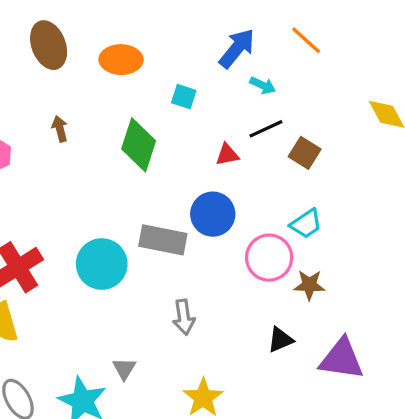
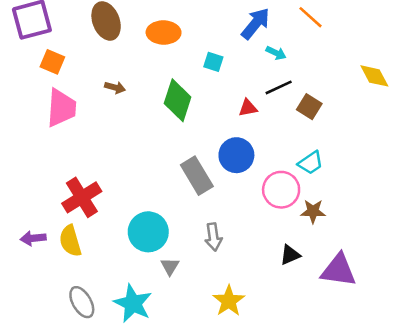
brown arrow: (60, 129) -> (115, 87), turned 120
gray rectangle: (163, 240) -> (197, 176), turned 48
cyan circle: (102, 264) -> (148, 232), moved
gray triangle: (124, 369) -> (170, 266), moved

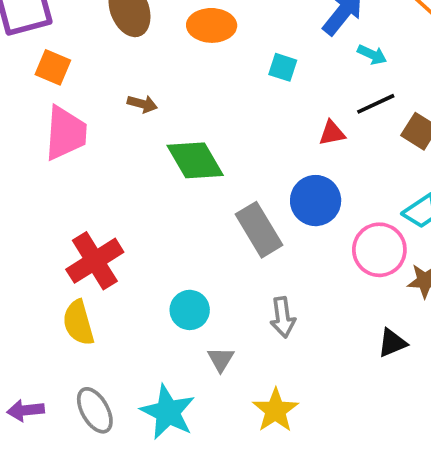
green diamond: (178, 100) -> (195, 160), moved, turned -48
cyan circle: (148, 232) -> (190, 310), size x0.7
purple arrow: (33, 238) -> (26, 410), moved
yellow star: (229, 301) -> (275, 410), moved

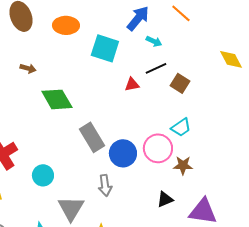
cyan square: (283, 67) -> (105, 48), size x1.8
blue circle: (316, 201) -> (123, 153), moved
cyan circle: (190, 310) -> (43, 175), moved
gray triangle: (221, 359) -> (71, 208), size x1.8

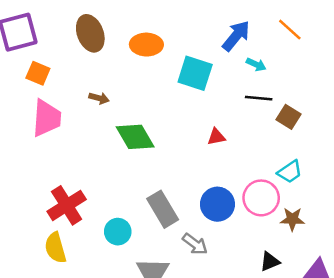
black line: (156, 68) -> (259, 98), turned 30
red triangle: (132, 84) -> (216, 137), moved
gray rectangle: (92, 137) -> (163, 209), moved
gray arrow: (105, 185) -> (195, 244), turned -45

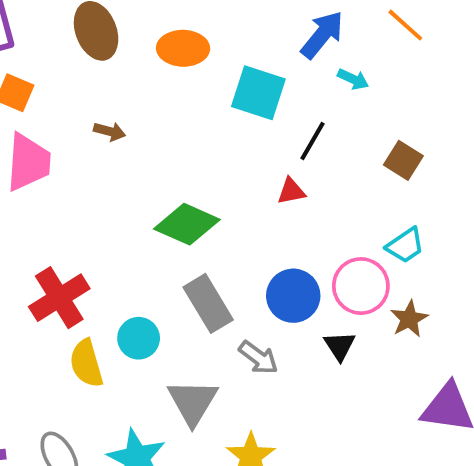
black line: (259, 98) -> (313, 141), moved, turned -65
green diamond: (135, 137) -> (187, 224), moved, turned -36
brown star: (292, 219) -> (409, 319), turned -30
yellow semicircle: (55, 248) -> (86, 363), moved
black triangle: (270, 262) -> (340, 346), moved, turned -40

